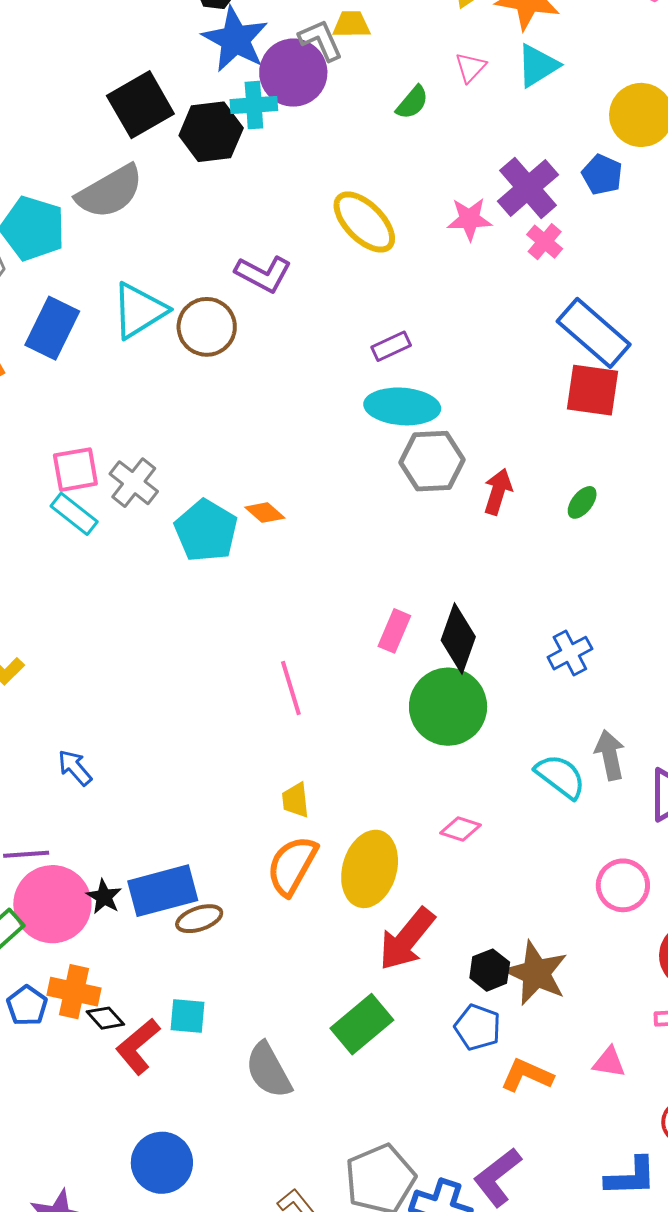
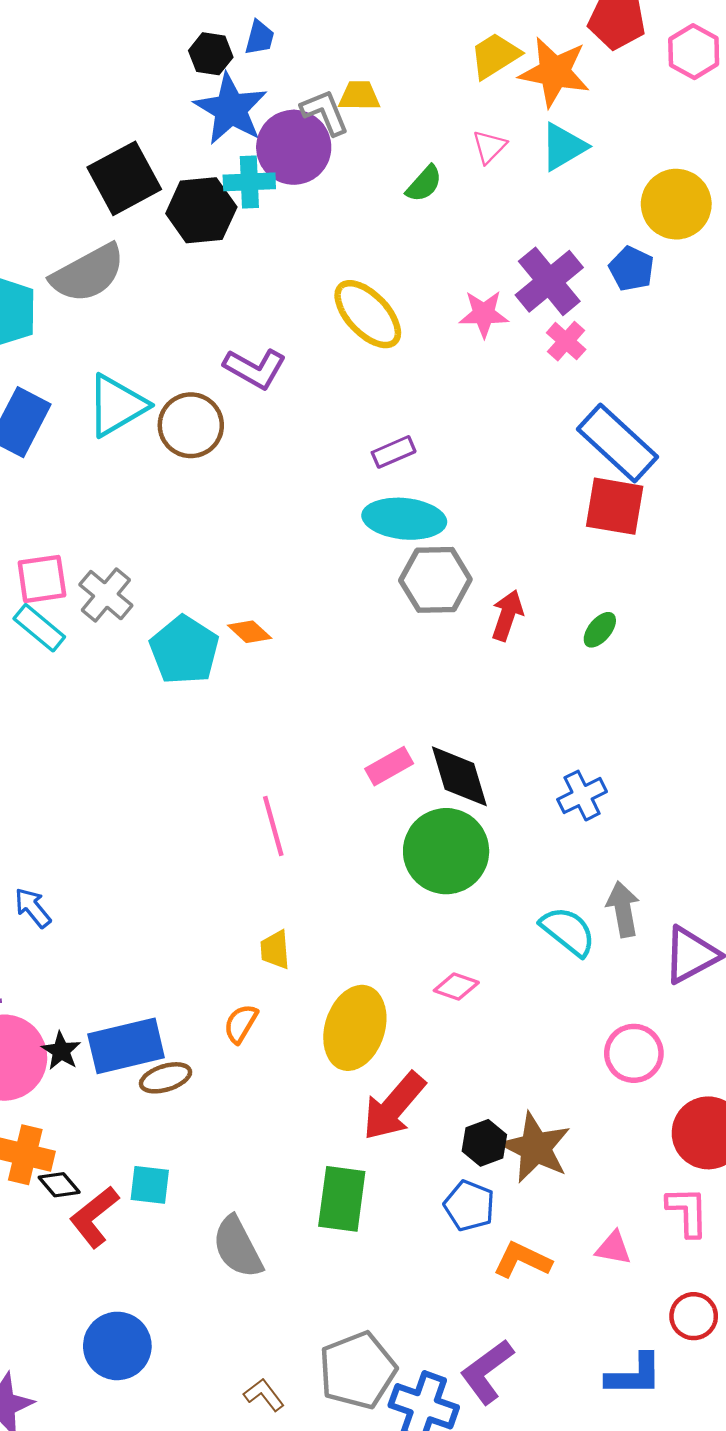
pink rectangle: (394, 631) -> (389, 766), turned 36
black diamond: (458, 639) -> (459, 776), turned -38
orange semicircle: (292, 866) -> (241, 1024), moved, size x0.6
green rectangle: (362, 1024) -> (342, 1199), turned -44

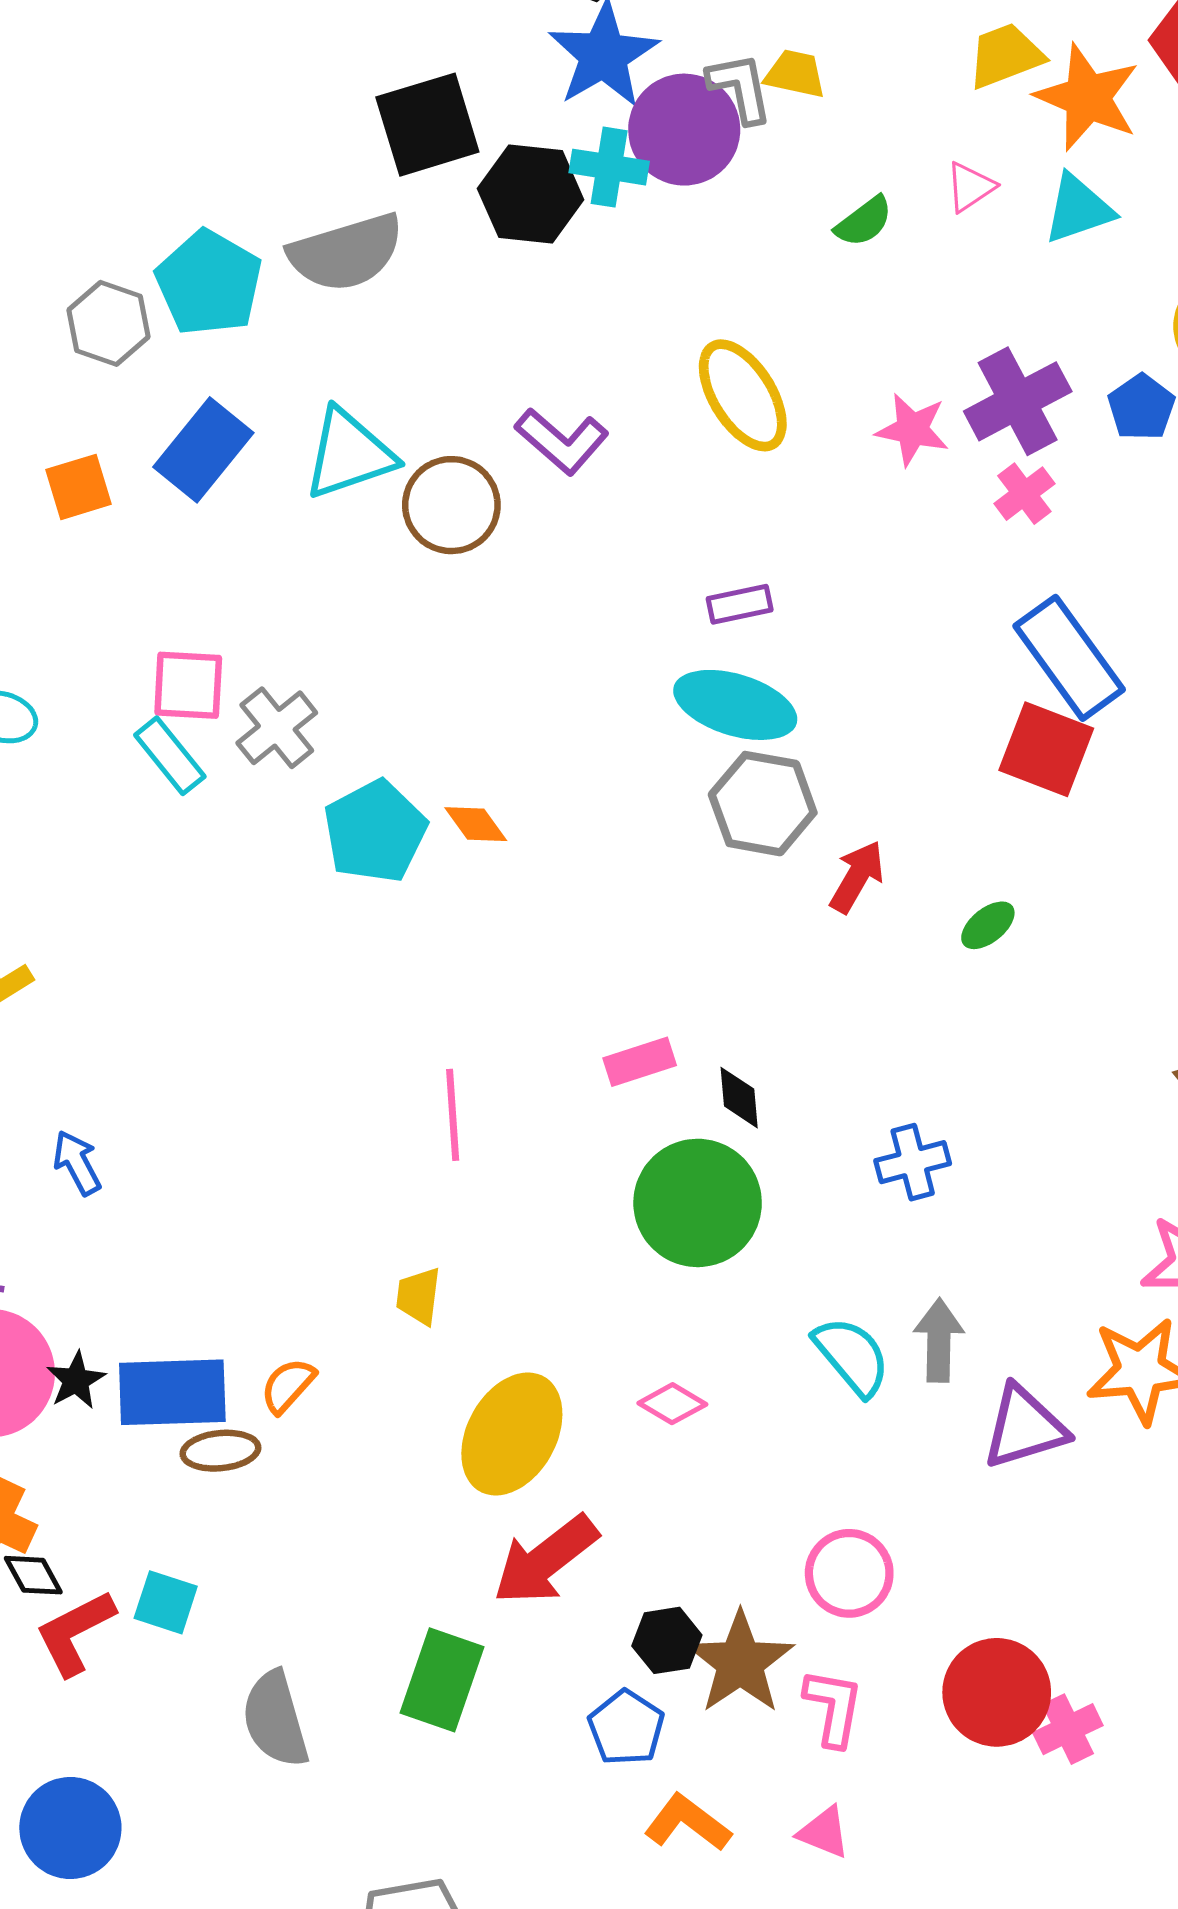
black diamond: (459, 776) -> (739, 1098), size x0.6
orange semicircle: (241, 1024) -> (288, 1385), moved
pink circle: (634, 1053) -> (849, 1573), moved
pink L-shape: (687, 1212) -> (833, 1707), moved

